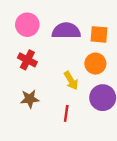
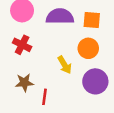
red line: (66, 113) -> (45, 97), moved

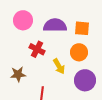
red cross: (22, 45) -> (37, 49), moved
brown star: (24, 83) -> (18, 74), moved

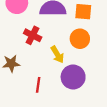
purple circle: (85, 80) -> (73, 77), moved

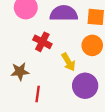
red line: (38, 85) -> (38, 94), moved

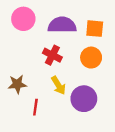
red cross: (42, 42) -> (52, 55), moved
yellow arrow: (68, 62) -> (58, 85), moved

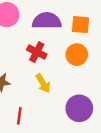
purple circle: (84, 99) -> (79, 108), moved
red line: (35, 107) -> (19, 116), moved

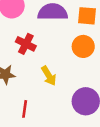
red cross: (37, 52) -> (26, 44), moved

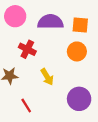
red line: (25, 109) -> (26, 105), turned -40

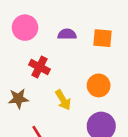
purple semicircle: (50, 22) -> (67, 34), size x0.6
orange circle: (77, 51) -> (99, 85), moved

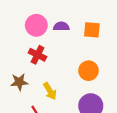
pink circle: (25, 28) -> (36, 25), moved
yellow arrow: (63, 100) -> (50, 91), moved

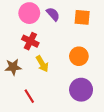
purple semicircle: (61, 26) -> (53, 14), turned 48
yellow arrow: (50, 91) -> (42, 64), moved

